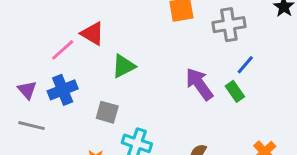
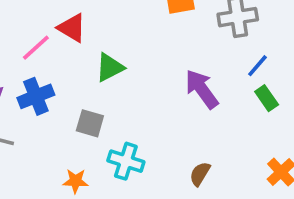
green rectangle: (235, 91) -> (267, 98), moved

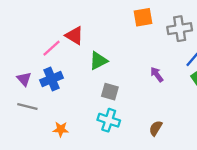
purple arrow: (202, 89) -> (157, 74), size x0.6
gray square: (90, 123) -> (110, 92), moved
orange star: (76, 181) -> (61, 129), moved

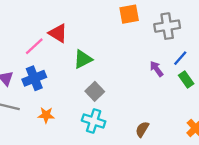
purple arrow: (157, 74) -> (156, 69), moved
gray square: (110, 92) -> (95, 91), turned 30
orange star: (61, 129) -> (46, 115), moved

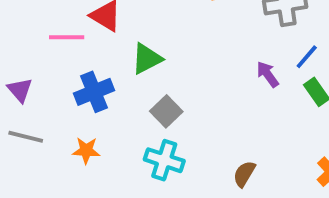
pink line: (34, 46) -> (67, 37), turned 42
blue cross: (34, 78) -> (94, 92), moved

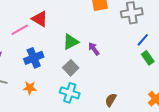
pink line: (67, 37) -> (20, 30), turned -30
green triangle: (147, 59) -> (71, 42), moved
purple arrow: (268, 74) -> (94, 49), moved

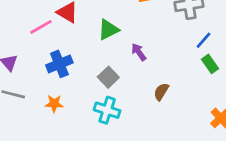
green triangle: (71, 42) -> (108, 30), moved
brown semicircle: (111, 100) -> (161, 92), moved

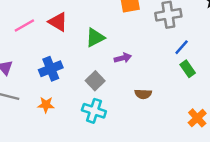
pink line: (41, 27) -> (24, 26), moved
purple arrow: (139, 52) -> (123, 58), turned 112
brown semicircle: (161, 92) -> (143, 94), turned -119

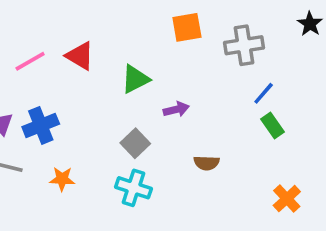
blue cross: (51, 69) -> (41, 125), moved

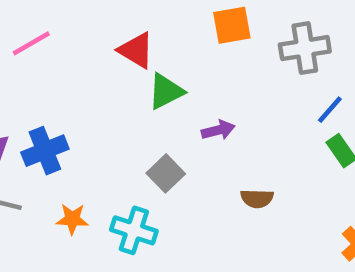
red triangle: (80, 56) -> (136, 50), moved
pink line: (30, 61) -> (31, 43), moved
cyan cross: (133, 188) -> (134, 230), moved

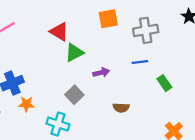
blue line: (330, 110) -> (140, 62), moved, turned 42
orange star: (72, 219) -> (26, 104), moved

